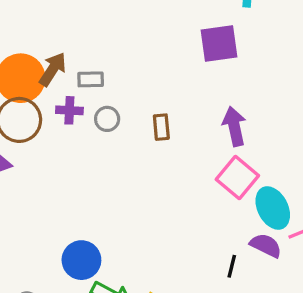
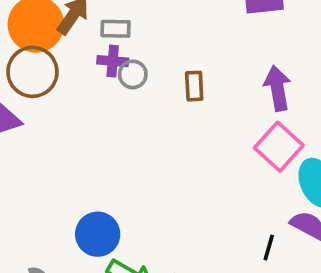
purple cross: (69, 110) -> (113, 61), moved

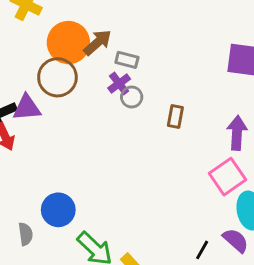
purple cross: (113, 61) -> (119, 84), turned 35
blue circle: (98, 234) -> (58, 210), moved

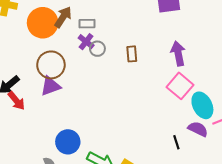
brown circle: (57, 77) -> (51, 65), moved
purple triangle: (27, 108) -> (50, 86), moved
black line: (202, 250) -> (176, 142), turned -32

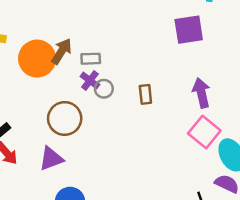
brown circle: (51, 65) -> (65, 118), moved
purple triangle: (50, 86) -> (51, 159), moved

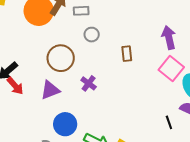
purple cross: (90, 80) -> (89, 83), moved
brown rectangle: (145, 94) -> (127, 54), moved

